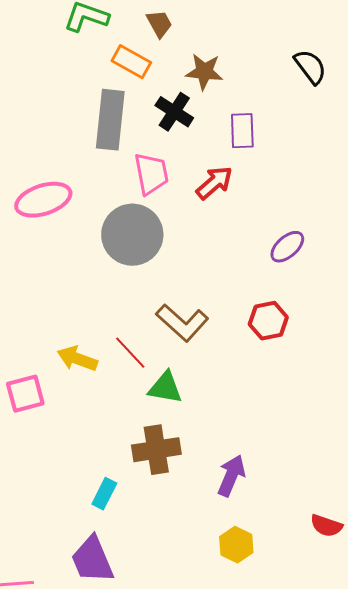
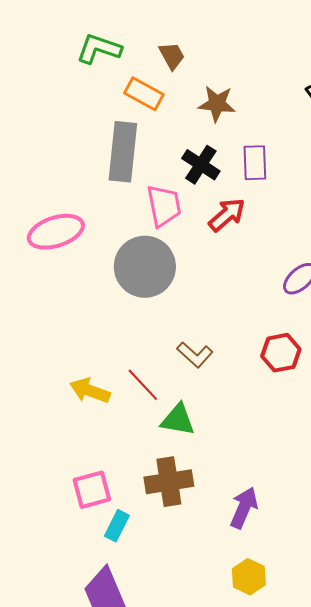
black cross: (174, 112) -> (201, 165), moved
brown L-shape: (182, 323) -> (195, 355), size x0.7
pink square: (25, 394) -> (92, 490), moved

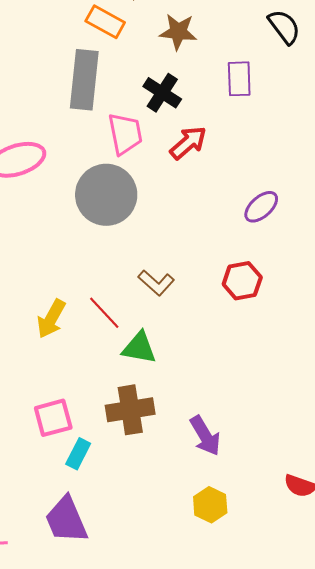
purple rectangle: (255, 163) -> (239, 79), moved
yellow arrow: (90, 391) -> (51, 319), turned -81
purple arrow: (244, 508) -> (205, 436), turned 126

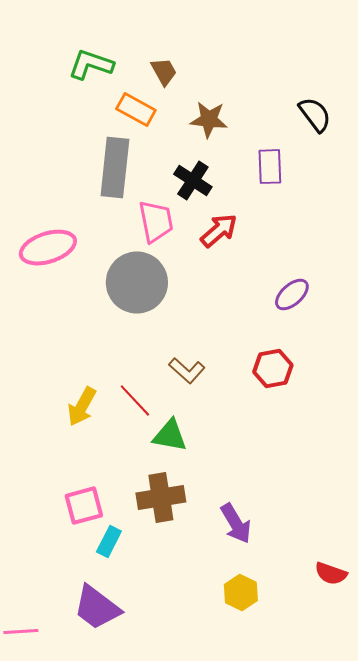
purple trapezoid: (66, 520) -> (97, 608), turned -30

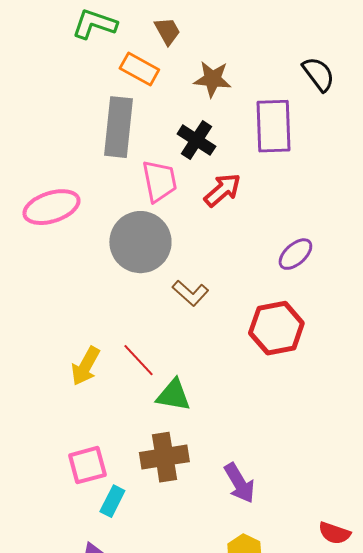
purple rectangle: (270, 167) -> (273, 126), size x1.5
red hexagon: (273, 369) -> (276, 328), size x1.4
brown L-shape: (187, 371) -> (190, 293), moved

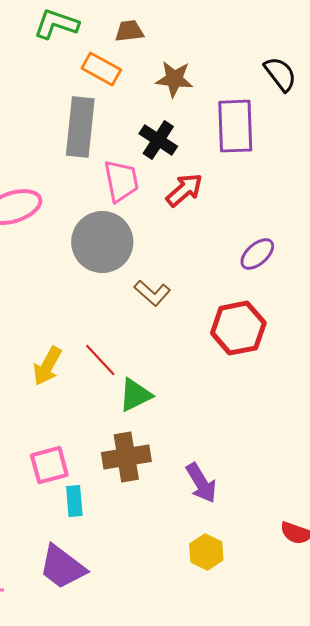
brown trapezoid: (167, 31) -> (129, 31), turned -68
green triangle: (173, 395) -> (135, 395), turned -36
cyan rectangle: (112, 501) -> (74, 501), turned -32

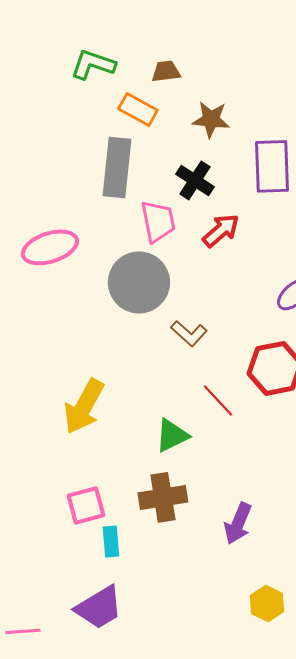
red line: (100, 360) -> (218, 400), moved
yellow arrow: (47, 366) -> (84, 406), size x1.4
purple arrow: (201, 483) -> (238, 523), turned 54
yellow hexagon: (206, 552) -> (267, 603), moved
purple trapezoid: (62, 567) -> (99, 607), turned -68

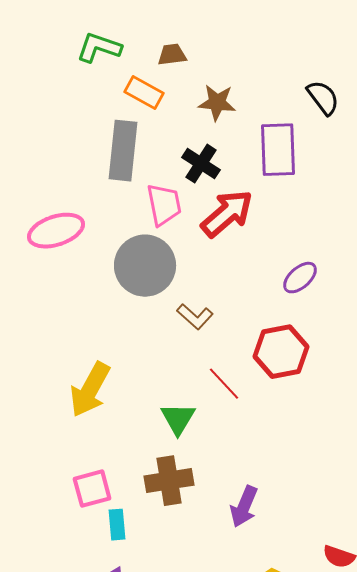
red arrow: (221, 230) -> (227, 214), size x1.4
green triangle: (172, 435) -> (178, 419), turned -33

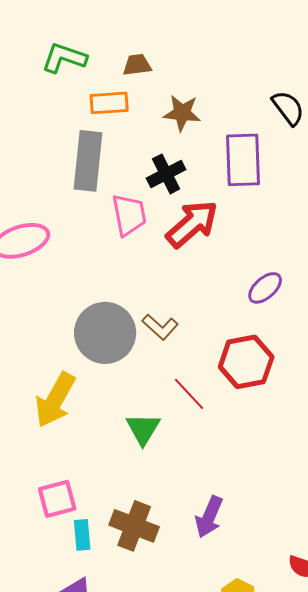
orange rectangle: (144, 93) -> (109, 103), turned -33
black cross: (201, 164) -> (166, 174), turned 30
gray circle: (145, 266) -> (105, 333), moved
brown cross: (169, 481) -> (134, 526), moved, turned 30

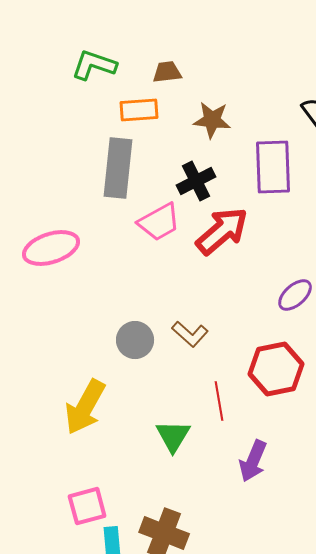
pink trapezoid: (129, 215) -> (159, 222), turned 72
gray circle: (105, 333) -> (135, 340), size x0.6
red line: (189, 394) -> (219, 401), turned 33
purple arrow: (209, 517) -> (253, 461), moved

